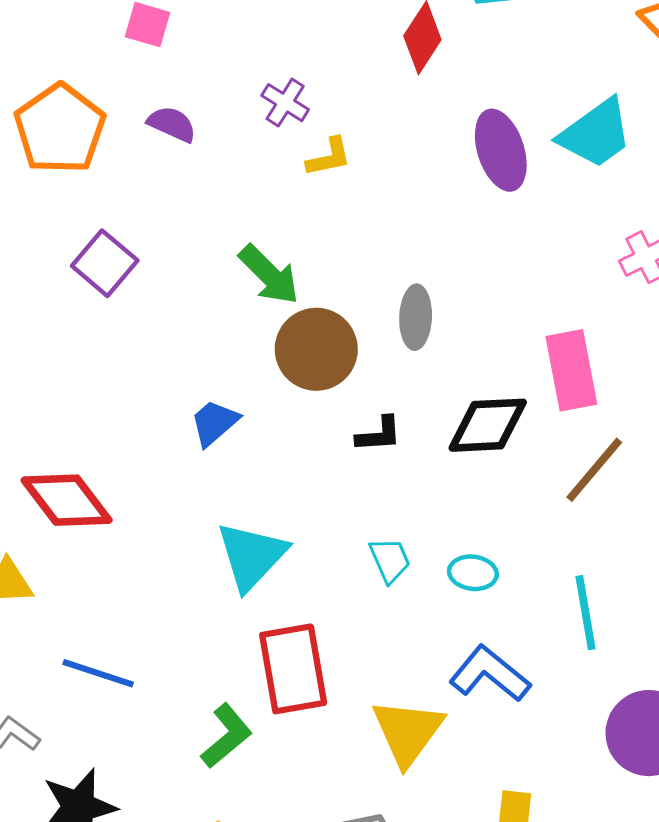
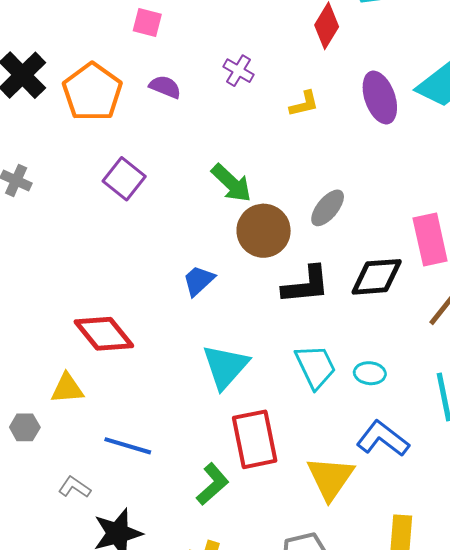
yellow L-shape: (329, 157) -> (304, 104), moved
gray ellipse: (416, 317) -> (328, 208), turned 39
black L-shape: (379, 434) -> (306, 285), size x1.6
cyan trapezoid: (390, 560) -> (315, 367), size x1.5

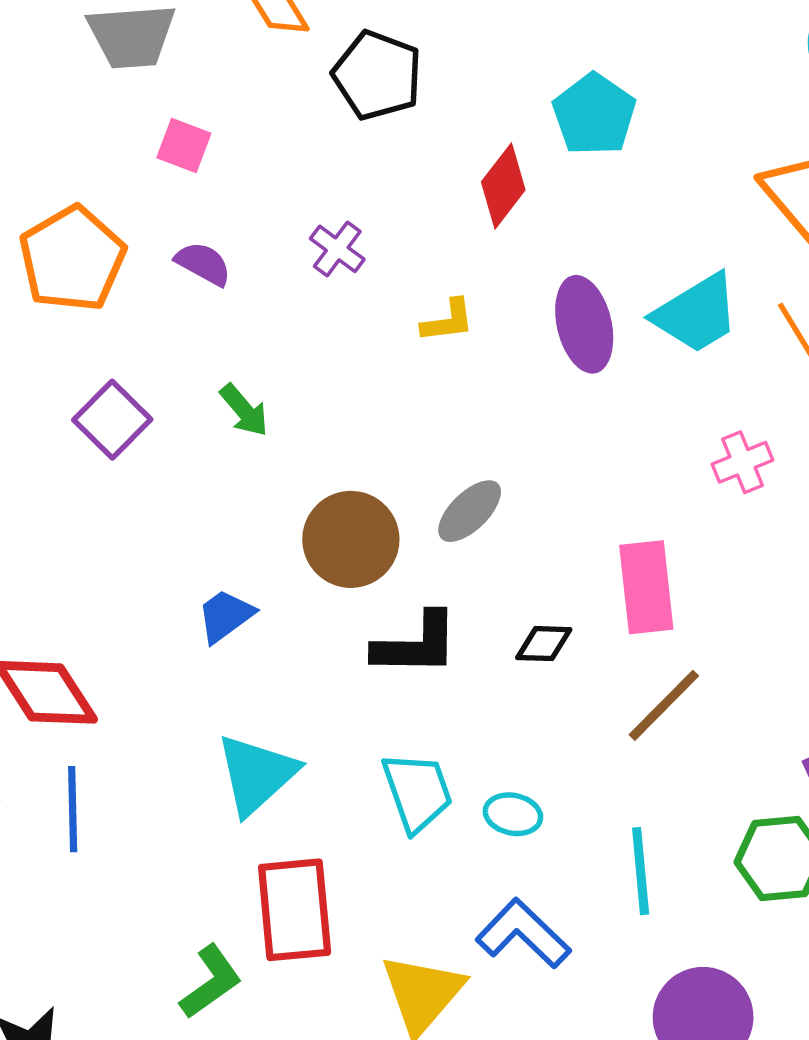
green arrow: (231, 183) -> (244, 410), moved, size x0.7
black diamond: (377, 277) -> (544, 644), size x0.6
blue line: (128, 446) -> (73, 809), moved, turned 66

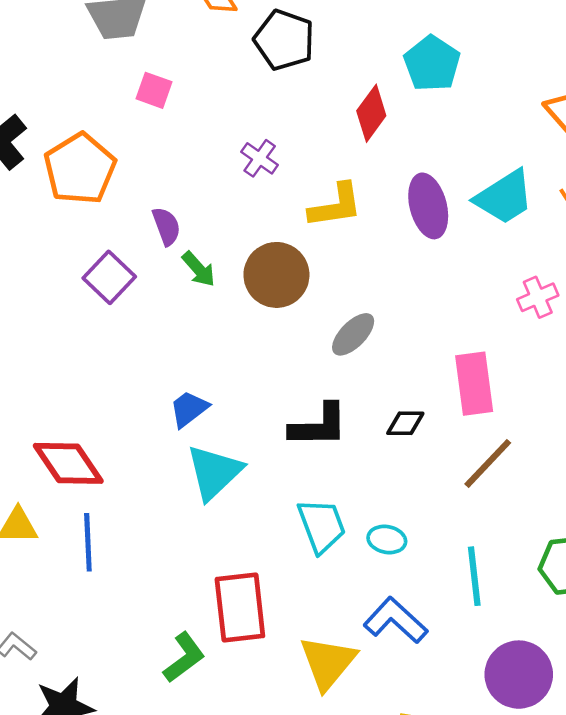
purple semicircle: (203, 264) -> (166, 226), moved, turned 42
yellow L-shape: (448, 321) -> (336, 206), size x1.5
brown circle: (351, 539) -> (276, 275), moved
cyan triangle: (257, 774) -> (214, 472), moved

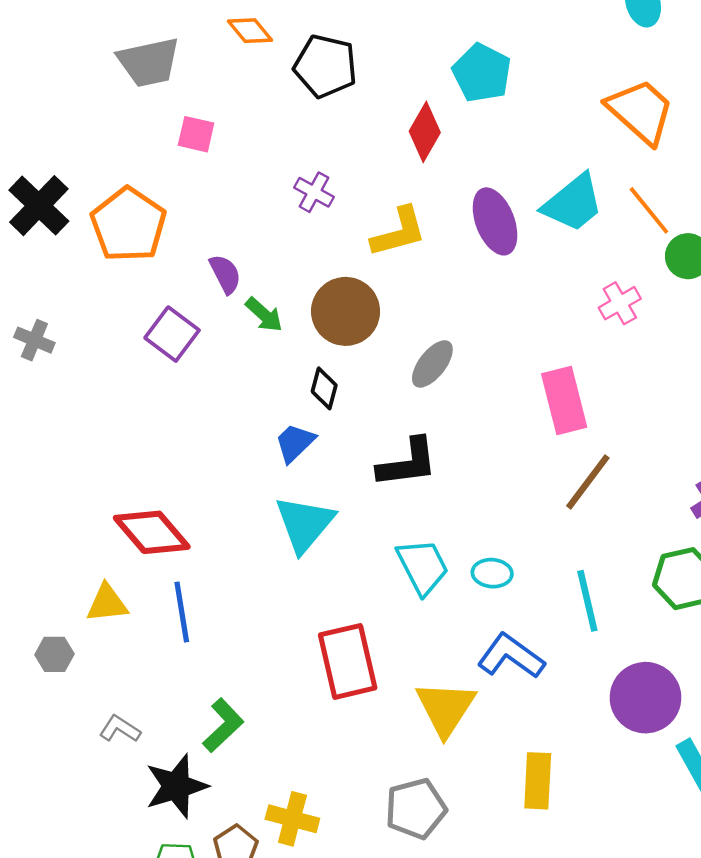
blue trapezoid: (189, 409) -> (295, 443), moved
black diamond: (405, 423) -> (324, 388), moved, turned -69
green L-shape: (184, 657) -> (223, 725), moved

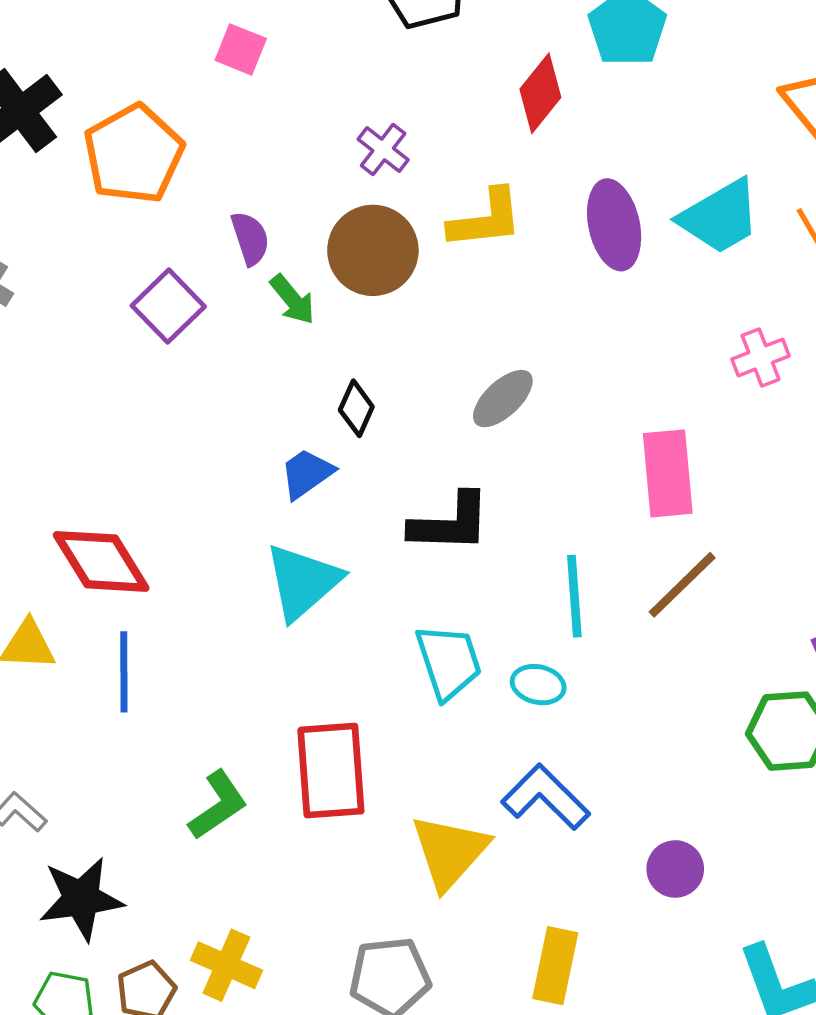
brown circle: (346, 311) -> (373, 250), moved
cyan line: (587, 601) -> (574, 596), moved
purple circle: (645, 698) -> (675, 869), moved, size x0.6
green L-shape: (223, 725) -> (218, 805), moved

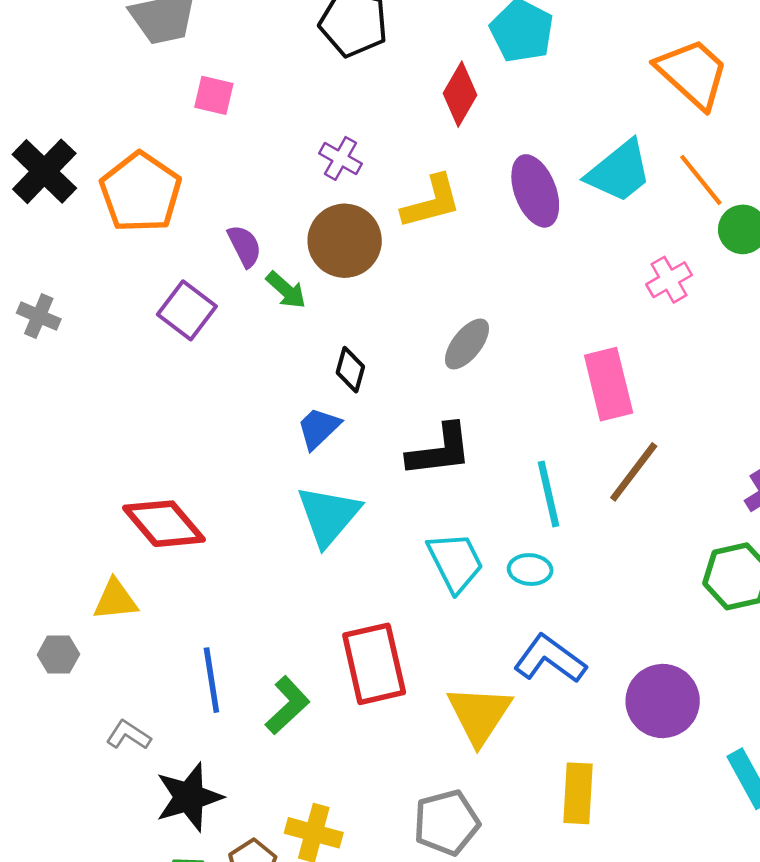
blue line: (124, 672) -> (211, 680), moved
purple circle: (675, 869) -> (663, 701), size x1.6

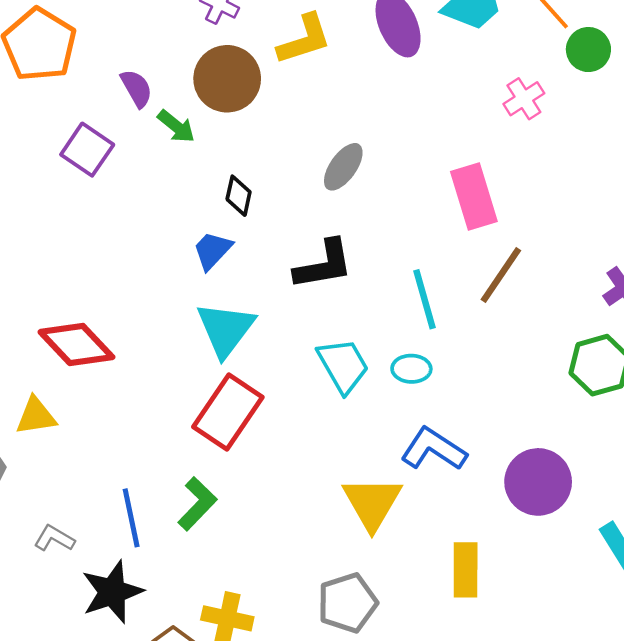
red rectangle: (374, 664) -> (228, 412), moved, turned 50
blue line: (211, 680) -> (131, 518), moved

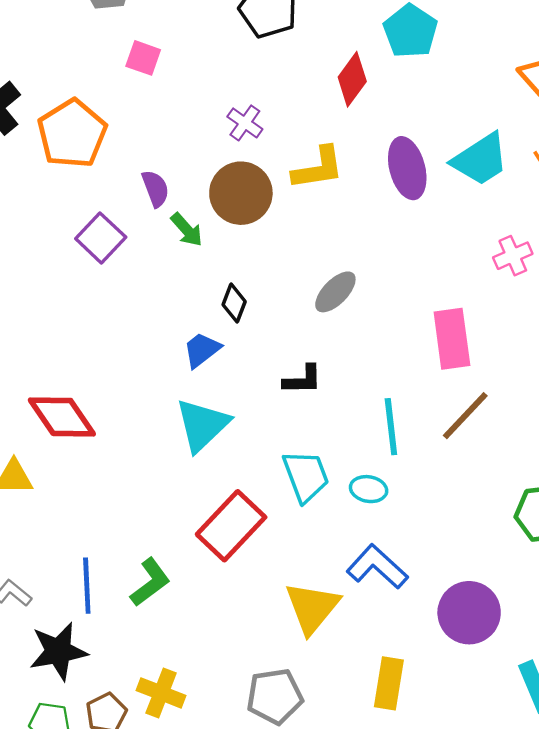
black L-shape: (324, 265) -> (303, 380), size x0.7
red rectangle: (228, 412) -> (231, 526), moved

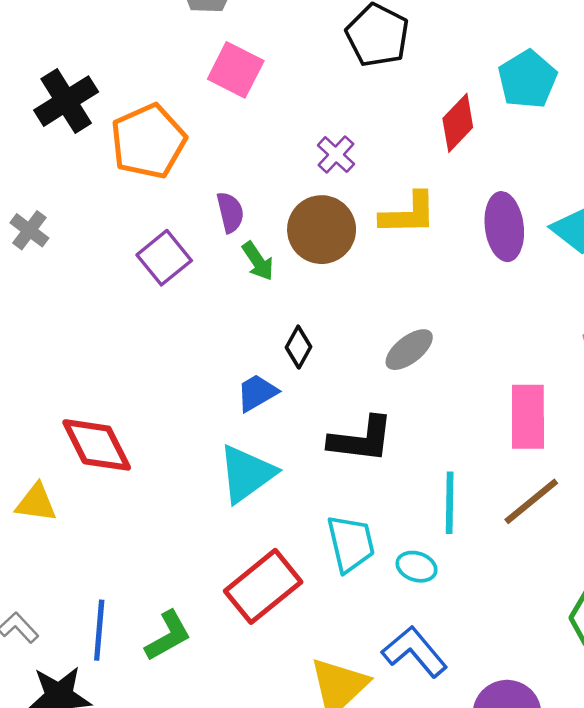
pink square: (143, 58) -> (236, 70), size x1.4
black L-shape: (303, 380) -> (361, 439), size x1.5

